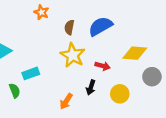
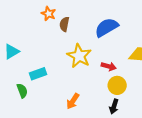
brown semicircle: (69, 27) -> (64, 24), moved
black arrow: (91, 87) -> (114, 106), moved
yellow circle: (120, 94) -> (117, 85), moved

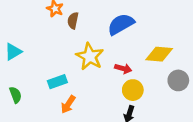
cyan rectangle: (38, 74) -> (57, 82), moved
green semicircle: (22, 91) -> (15, 95), moved
orange arrow: (73, 101) -> (68, 104), moved

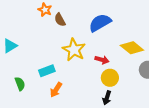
brown semicircle: (73, 21) -> (60, 20), turned -40
yellow diamond: (159, 54) -> (132, 48), turned 35
green semicircle: (15, 95) -> (20, 84), moved

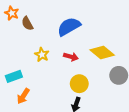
yellow star: (74, 50) -> (42, 55), size x0.6
red arrow: (102, 60) -> (71, 57), moved

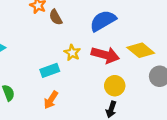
red arrow: (71, 57) -> (105, 55), size x1.6
cyan rectangle: (14, 76) -> (50, 70), moved

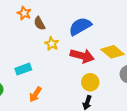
yellow star: (72, 53) -> (52, 44), moved
cyan rectangle: (50, 70) -> (23, 69), moved

